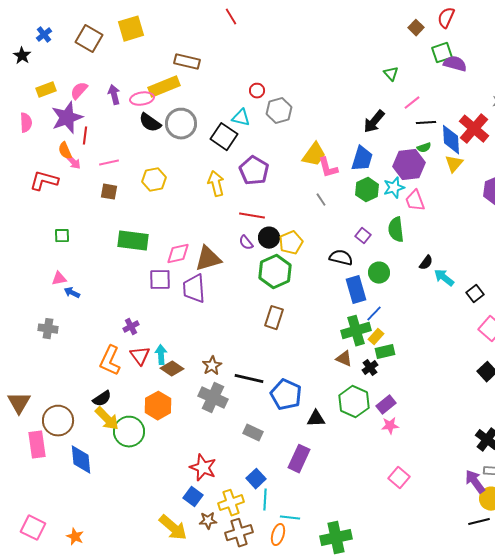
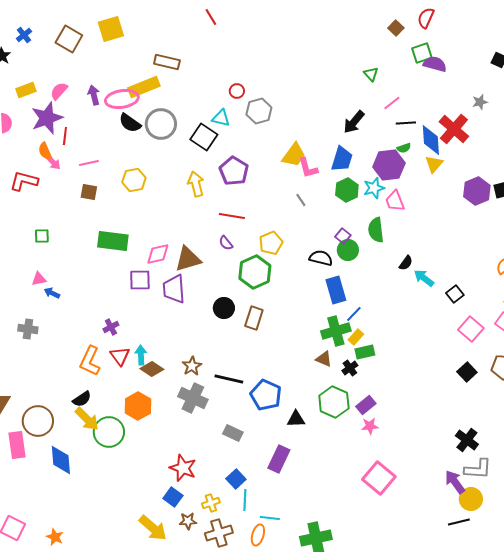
pink ellipse: (142, 99) -> (122, 99), size x1.4
black circle: (269, 238) -> (224, 308), moved
green circle: (379, 273) -> (348, 250), moved
pink square: (399, 478) -> (379, 478), size x1.5
yellow cross: (231, 503) -> (211, 503), size x0.7

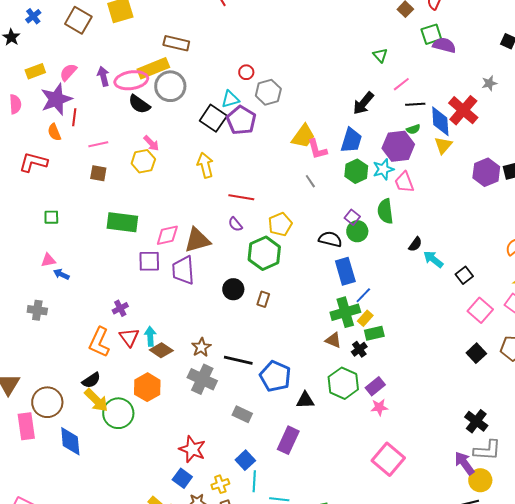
cyan triangle: (221, 118) -> (230, 99), turned -30
gray circle: (161, 124) -> (170, 86), moved
pink arrow: (53, 162) -> (151, 143), moved
purple pentagon: (234, 171) -> (241, 120), moved
brown rectangle: (254, 318) -> (263, 299), size x0.7

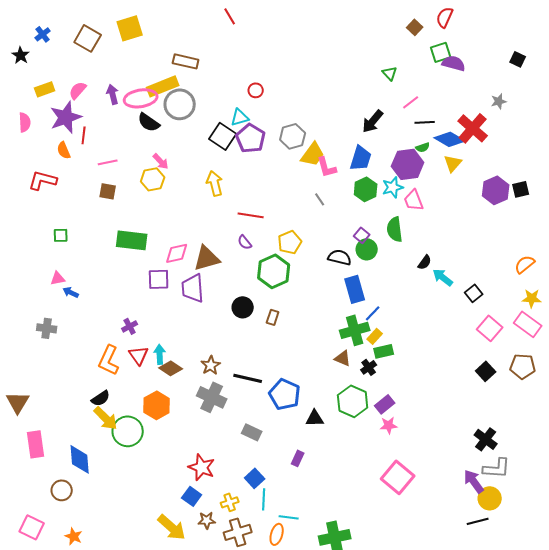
gray hexagon: (268, 92) -> (293, 136), moved
blue diamond: (440, 121) -> (450, 139), turned -56
brown circle: (47, 402) -> (62, 490), moved, size x0.7
purple rectangle: (288, 440) -> (298, 458), size x0.6

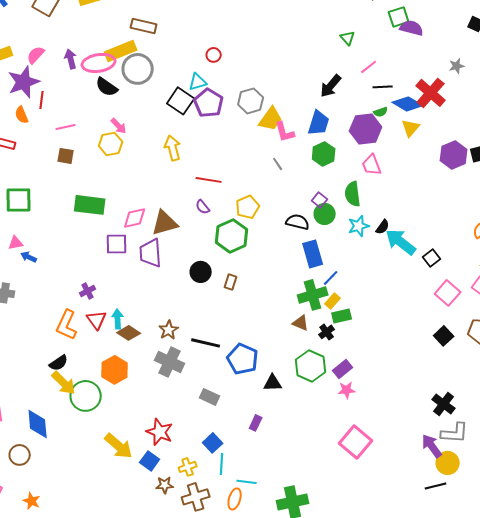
cyan star: (393, 187) -> (359, 226), moved
green square: (61, 235) -> (19, 200), size x1.8
cyan arrow: (443, 277) -> (401, 242), size x1.5
yellow arrow: (172, 527) -> (119, 446), moved

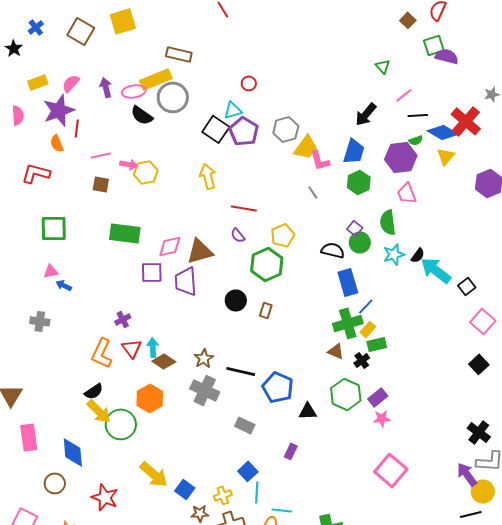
pink ellipse: (99, 63) -> (134, 91), size x0.7
pink arrow: (119, 126) -> (129, 164), moved, turned -36
red star: (160, 432) -> (105, 497), moved

